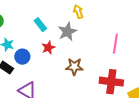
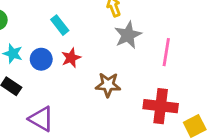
gray star: (67, 32) -> (128, 35), moved
blue circle: (22, 57) -> (41, 59), moved

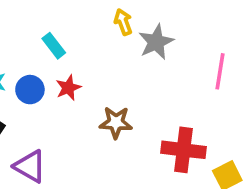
gray star: (128, 35) -> (156, 42), moved
pink line: (166, 52) -> (220, 71), moved

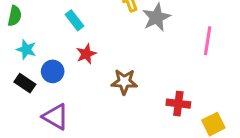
blue circle: (30, 90) -> (53, 71), moved
red cross: (183, 150) -> (178, 104), size x0.7

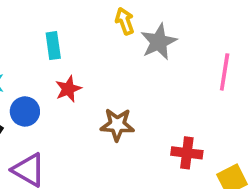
cyan rectangle: (75, 20) -> (53, 46), turned 30

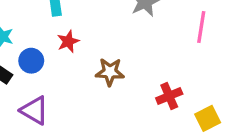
red cross: (187, 153) -> (169, 96), turned -30

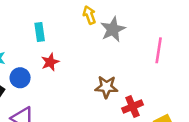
brown star: (110, 72) -> (106, 87), moved

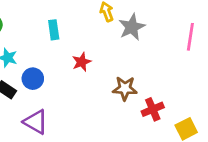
pink line: (159, 50) -> (190, 37), moved
red star: (50, 62) -> (82, 62), moved

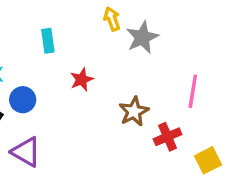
pink line: (190, 37) -> (193, 91), moved
brown star: (125, 88) -> (134, 111), turned -30

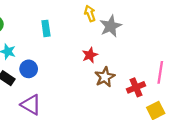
red star: (82, 79) -> (90, 55), moved
pink line: (193, 91) -> (160, 72), moved
red cross: (168, 137) -> (136, 87), moved

